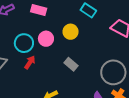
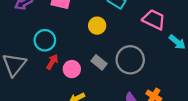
pink circle: (46, 39) -> (72, 69), moved
gray circle: (113, 72) -> (130, 60), moved

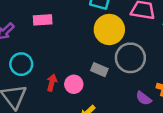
yellow circle: (97, 26) -> (109, 29), moved, size x1.6
cyan circle: (45, 40) -> (21, 64), moved

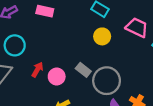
yellow circle: (109, 29) -> (102, 36), size x0.6
gray circle: (130, 58) -> (107, 81), moved

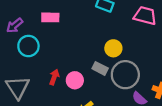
yellow circle: (102, 36) -> (113, 48), moved
cyan circle: (15, 45) -> (28, 46), moved

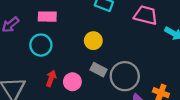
cyan circle: (28, 46) -> (41, 45), moved
yellow circle: (113, 48) -> (93, 41), moved

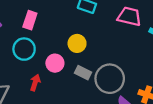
pink rectangle: (47, 17) -> (30, 20), turned -72
pink circle: (72, 82) -> (55, 63), moved

